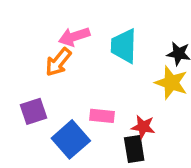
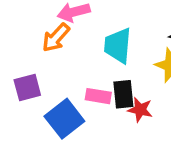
cyan trapezoid: (124, 46) -> (118, 46), moved
black rectangle: (134, 149) -> (123, 94), moved

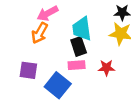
purple square: (27, 87) -> (28, 70), turned 36
black rectangle: (123, 94) -> (79, 46), moved

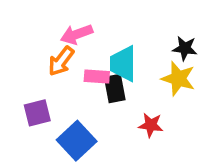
pink rectangle: (77, 65) -> (97, 76), moved
purple square: (28, 70) -> (37, 113), turned -30

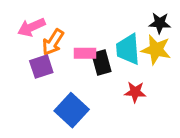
pink arrow: (77, 34) -> (31, 27), moved
cyan trapezoid: (123, 64) -> (128, 49), moved
purple square: (37, 113) -> (41, 67), moved

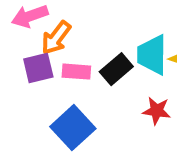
pink rectangle: (85, 53) -> (76, 72), moved
black rectangle: (101, 63) -> (116, 69), turned 60

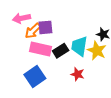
purple square: (38, 68) -> (45, 27), moved
pink rectangle: (76, 72) -> (41, 49), size x1.5

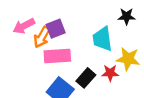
black rectangle: (61, 51) -> (86, 78), moved
yellow star: (97, 51) -> (128, 59), moved

